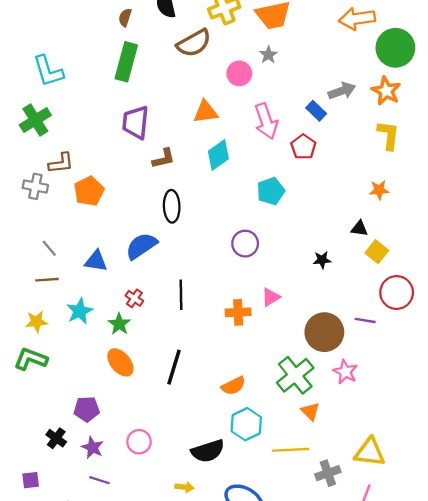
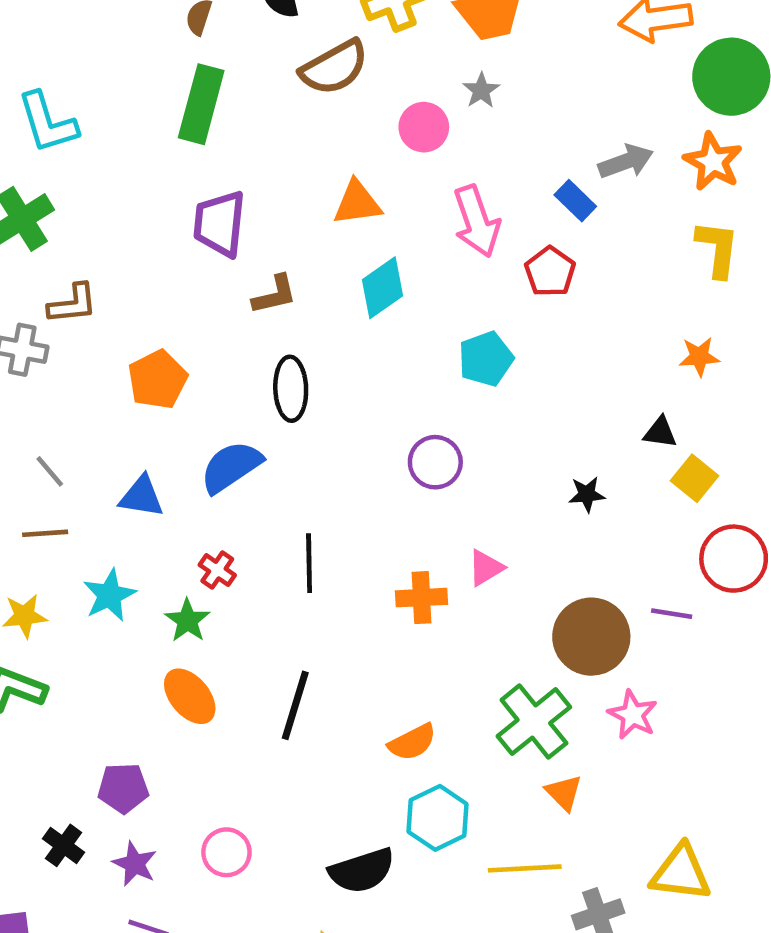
orange pentagon: (89, 191) -> (158, 380), moved

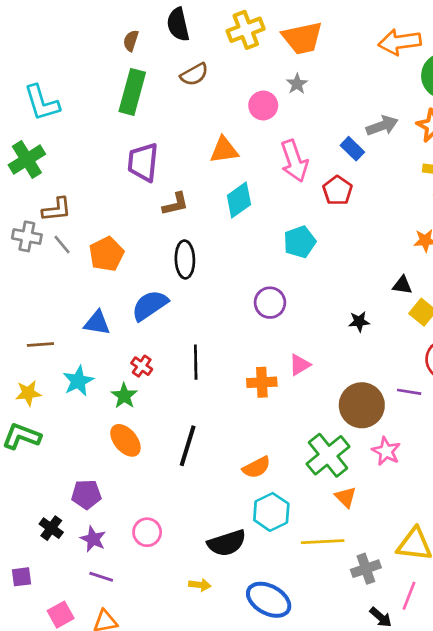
brown semicircle: (334, 67) -> (194, 74), moved, size x0.7
gray line: (50, 471) -> (62, 245), moved

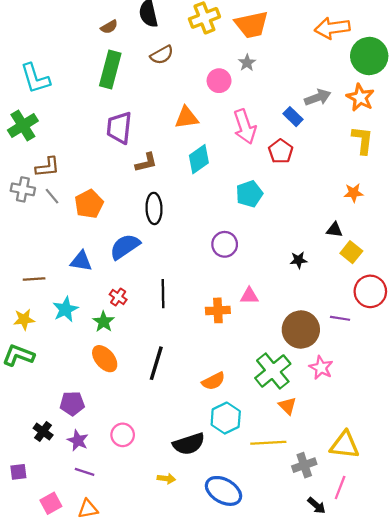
brown semicircle: (131, 41) -> (109, 27), turned -138
pink triangle: (300, 365) -> (249, 296), turned 30

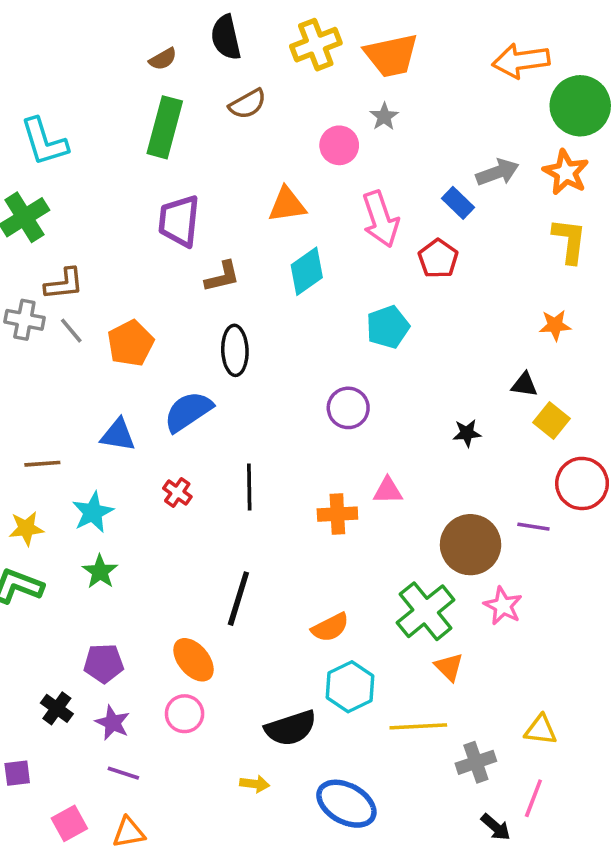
green star: (104, 322) -> (100, 572), moved
orange ellipse: (105, 359) -> (194, 660), moved
yellow triangle: (345, 445) -> (541, 730), size x0.7

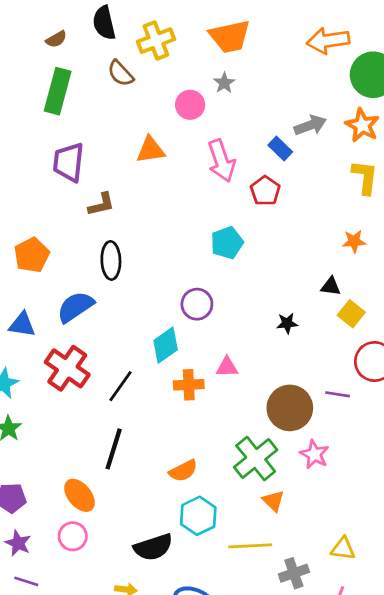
yellow cross: (316, 45) -> (156, 41), moved
brown semicircle: (247, 104) -> (120, 73), turned 76
cyan diamond: (307, 271) -> (166, 345), moved
black line: (249, 487) -> (120, 386), moved, turned 36
red cross: (177, 492) -> (67, 368), size x2.0

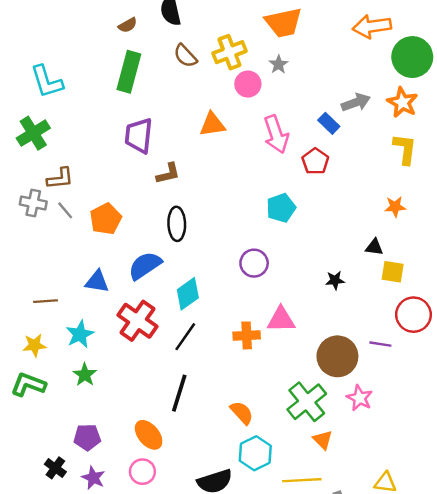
yellow cross: (156, 41) -> (230, 52), moved
yellow square: (351, 314) -> (393, 272), turned -30
cyan diamond: (166, 345) -> (188, 294), moved
pink triangle: (227, 367) -> (281, 320), size x1.4
orange semicircle: (183, 471) -> (242, 413), turned -105

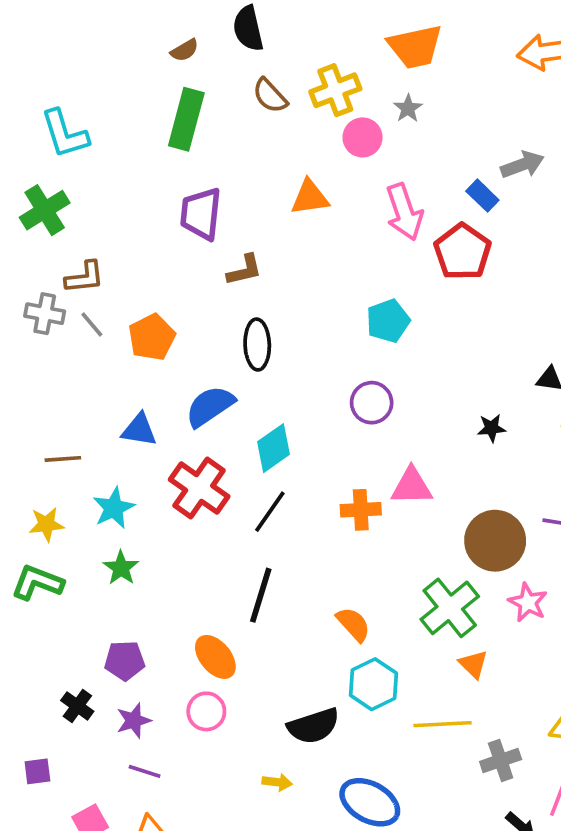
red pentagon: (315, 161) -> (462, 252), size x1.4
cyan pentagon: (281, 208) -> (388, 321), moved
purple star: (93, 478) -> (134, 721), turned 30

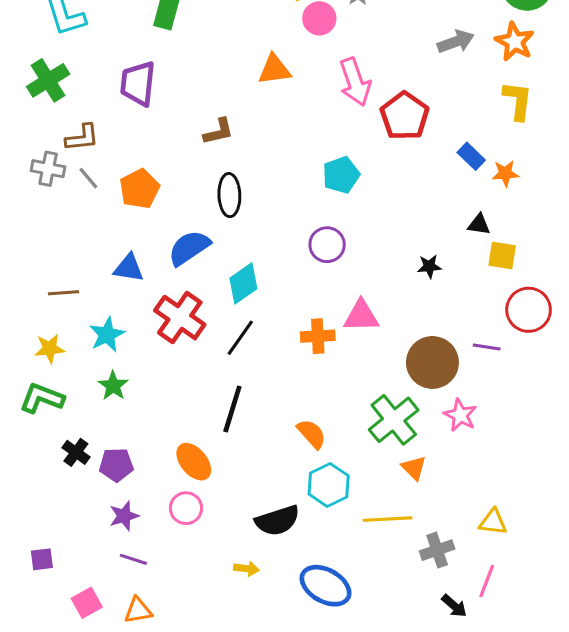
blue rectangle: (482, 196) -> (471, 156), moved
purple trapezoid: (201, 214) -> (138, 83), moved
black cross: (77, 706) -> (76, 452), moved

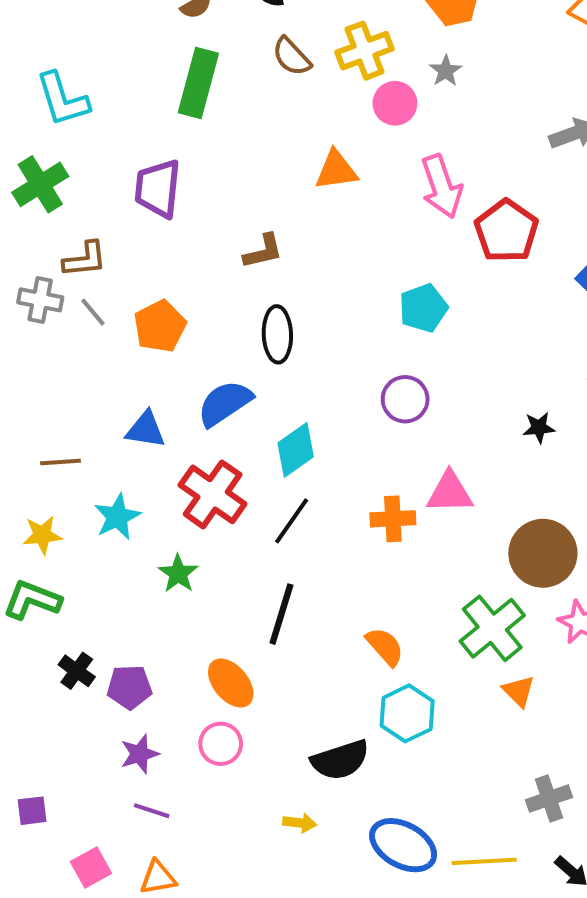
green star: (113, 386) -> (178, 574), moved
yellow line: (387, 519) -> (484, 861), moved

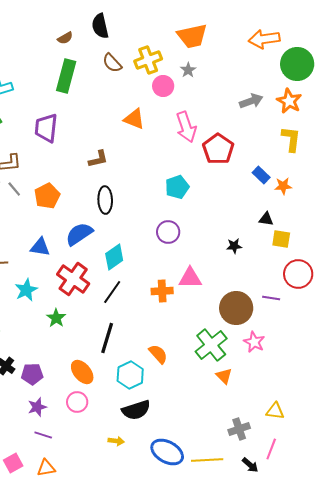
orange triangle: (336, 170) -> (134, 119), turned 30
cyan hexagon: (407, 713) -> (130, 375), moved

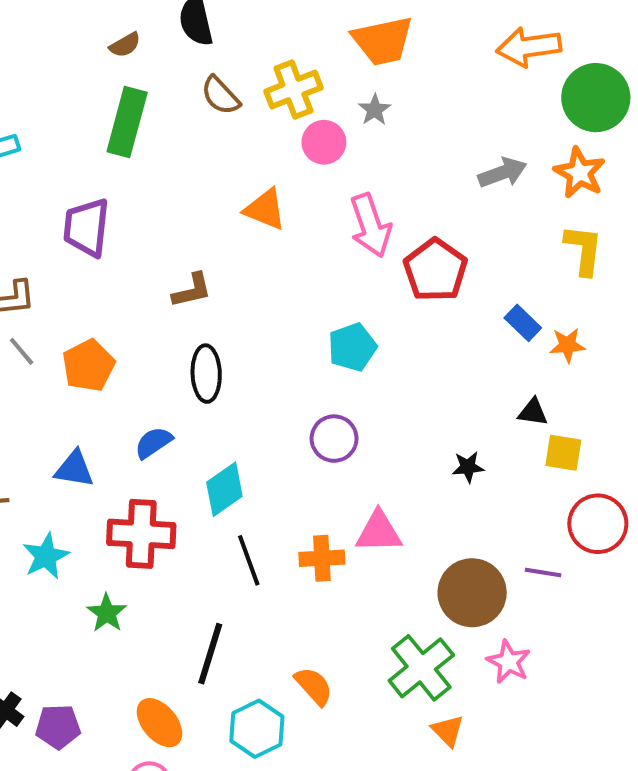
blue semicircle: (79, 234) -> (153, 443), size x0.7
red cross: (73, 279) -> (141, 534), turned -32
black line: (112, 292) -> (249, 560), moved, turned -55

